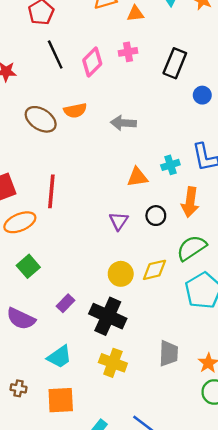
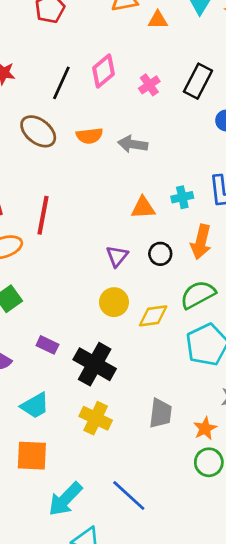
pink cross: (128, 52) -> (149, 85), moved, turned -30
black line: (55, 54) -> (61, 83), moved, turned 44
orange semicircle: (75, 110) -> (89, 136), moved
yellow circle: (121, 274) -> (114, 302), moved
purple rectangle: (66, 303) -> (47, 345), turned 66

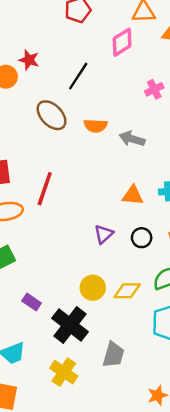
pink diamond: (103, 71) -> (122, 42), moved
yellow circle: (114, 302) -> (93, 288), moved
gray trapezoid: (161, 413) -> (113, 355), moved

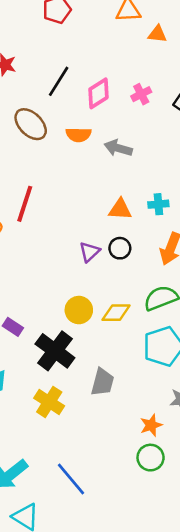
pink diamond: (122, 42) -> (98, 93), moved
black circle: (142, 238) -> (120, 248), moved

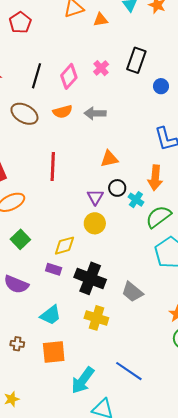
red line: (25, 204) -> (53, 166), moved
cyan cross: (158, 204) -> (136, 200), moved, turned -35
yellow circle: (79, 310) -> (95, 223), moved
yellow diamond: (116, 313) -> (64, 246), moved
gray trapezoid: (103, 382) -> (132, 292), turned 130

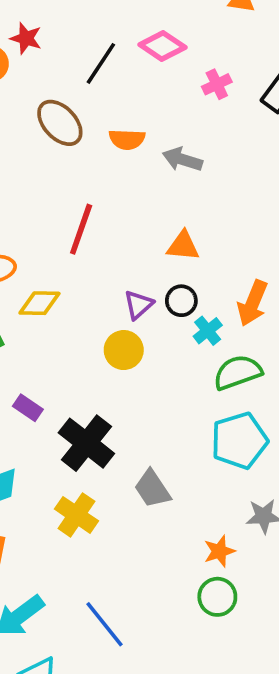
pink diamond: (69, 76) -> (162, 46), moved, turned 65
yellow diamond: (64, 246) -> (40, 303), moved

